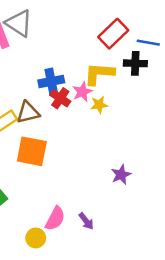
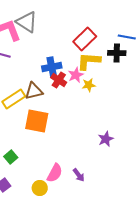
red rectangle: (113, 34) -> (85, 39), moved

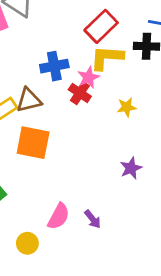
red cross: (59, 80) -> (80, 93), moved
yellow star: (89, 85) -> (127, 107), moved
yellow circle: (40, 188) -> (27, 243), moved

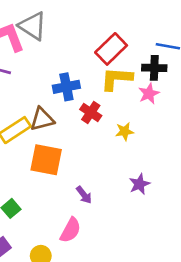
pink star: (88, 77) -> (149, 94), moved
yellow star: (127, 107) -> (125, 131), moved
purple arrow: (93, 219) -> (84, 195), moved

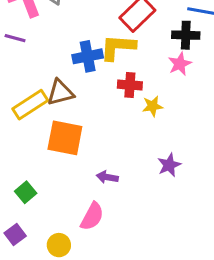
yellow L-shape: (116, 79) -> (118, 47), moved
red cross: (91, 112) -> (130, 85), moved, turned -30
purple arrow: (84, 195) -> (107, 177), turned 138

